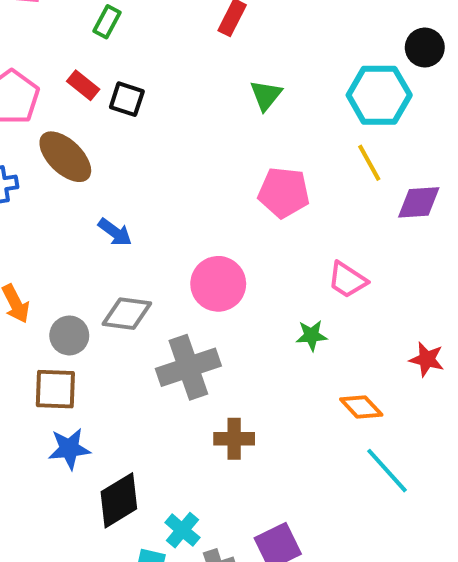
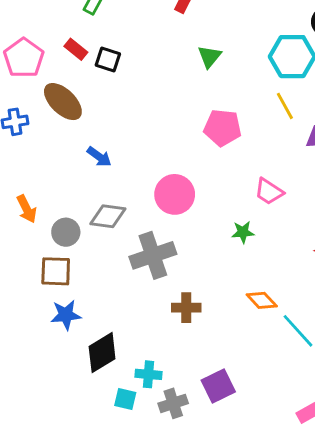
orange diamond: (361, 407) -> (262, 300), moved
cyan cross: (182, 530) -> (149, 374), turned -35

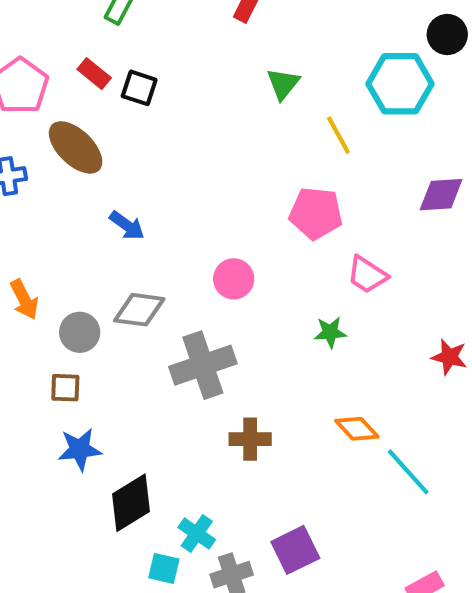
yellow line: (285, 106) -> (338, 135), moved
pink pentagon: (223, 128) -> (316, 213), moved
pink circle: (175, 194) -> (234, 279), size x0.7
brown square: (56, 271) -> (65, 388), size x0.7
cyan cross: (149, 374) -> (197, 534), turned 30

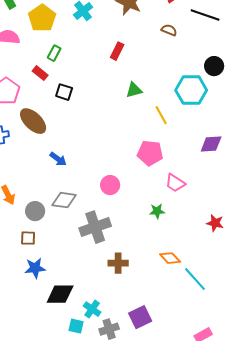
red rectangle: (94, 74) -> (40, 73), moved
green triangle: (283, 84) -> (134, 90), turned 36
black diamond: (131, 503) -> (60, 294), turned 32

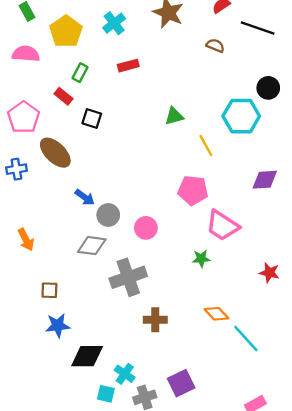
red rectangle: (117, 51) -> (128, 66), moved, turned 48
pink trapezoid: (175, 183) -> (222, 226), size x1.4
gray circle: (35, 211) -> (108, 215), moved

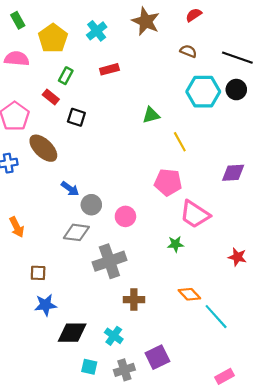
black line: (258, 28) -> (237, 58), moved
cyan hexagon: (241, 116) -> (203, 92), moved
cyan cross: (125, 374) -> (114, 336), moved

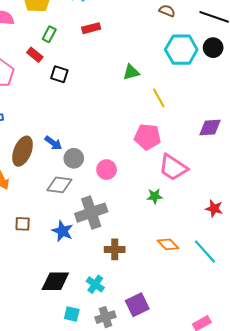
brown ellipse: (43, 148) -> (23, 151), moved, turned 68
blue star: (45, 305) -> (62, 231), moved, turned 30
cyan line: (216, 317) -> (205, 252), moved

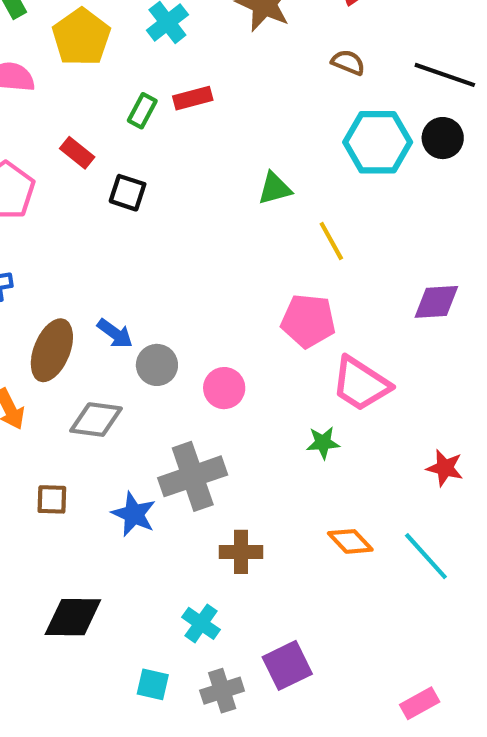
green rectangle: (49, 34) -> (142, 111), moved
gray diamond: (59, 185) -> (96, 420), moved
black diamond: (55, 281) -> (73, 617), moved

